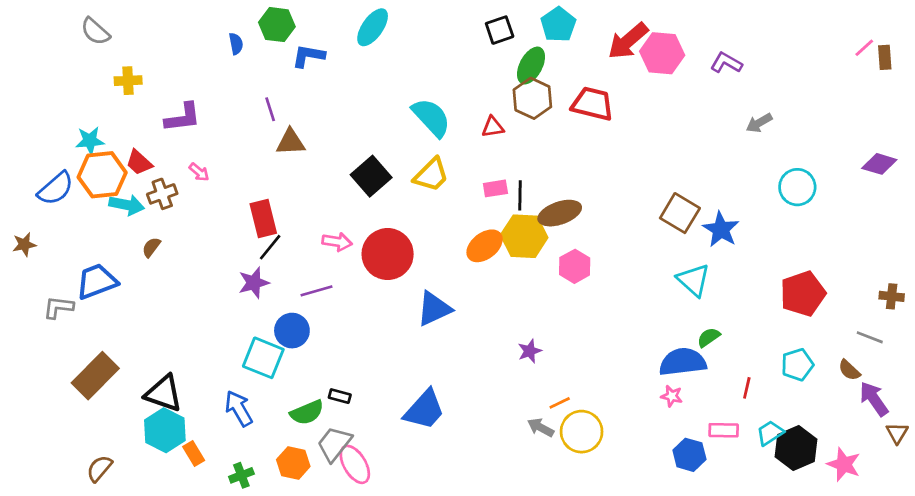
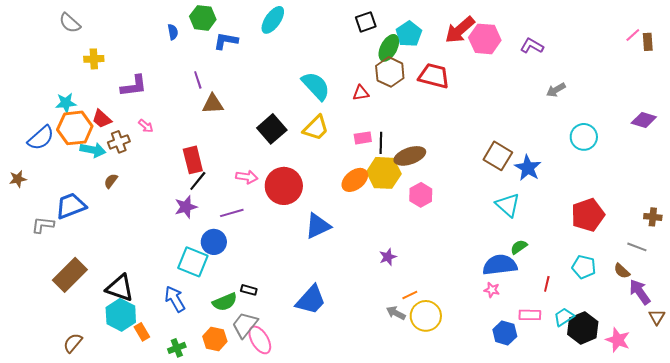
cyan pentagon: (558, 25) -> (409, 34), moved
cyan pentagon: (797, 365) -> (584, 267), turned 30

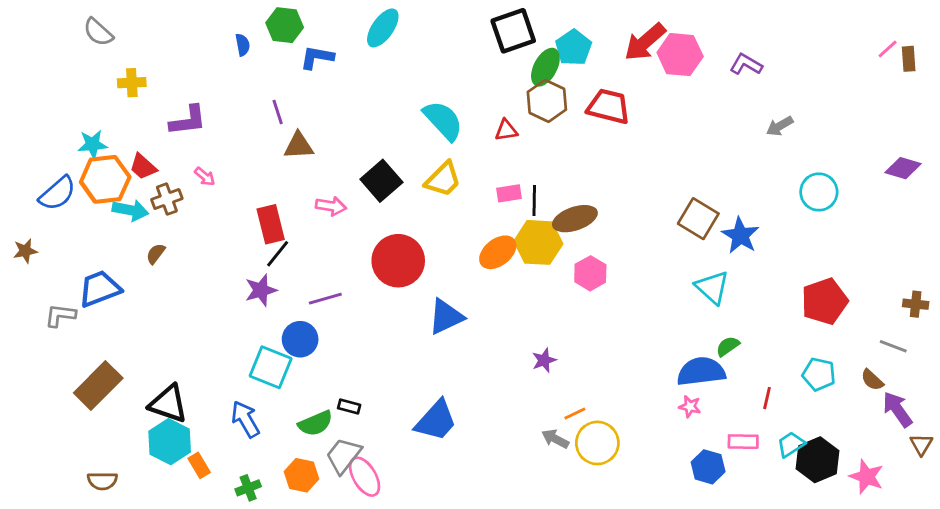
black square: (366, 22) -> (513, 31), size x1.5
pink arrow: (247, 177) -> (331, 206), moved
brown semicircle: (73, 343) -> (102, 481), turned -130

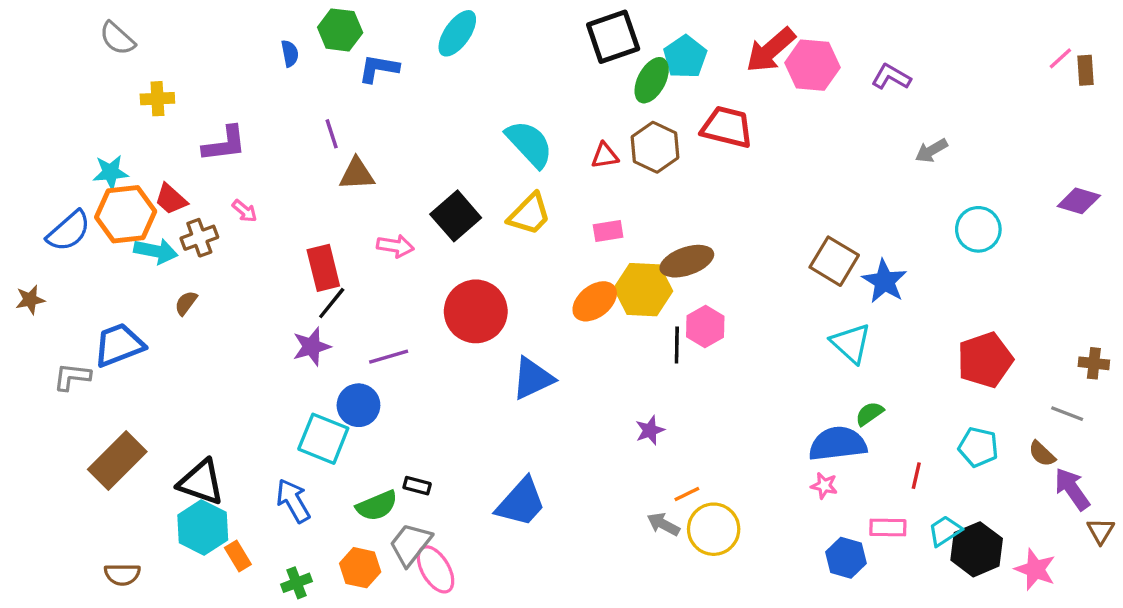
brown hexagon: (547, 101) -> (655, 147), moved
black line: (534, 200) -> (677, 345), moved

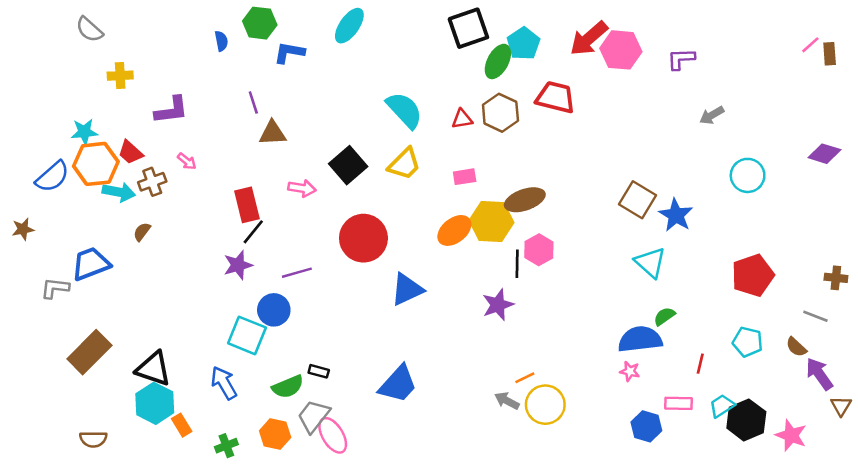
purple L-shape: (891, 77) -> (681, 59), turned -32
purple star: (650, 430) -> (498, 305), moved, size x1.4

